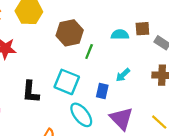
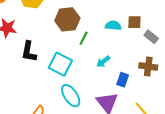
cyan arrow: (123, 75) -> (103, 62), moved
blue rectangle: (102, 91) -> (123, 80), moved
black L-shape: (31, 92) -> (29, 52), moved

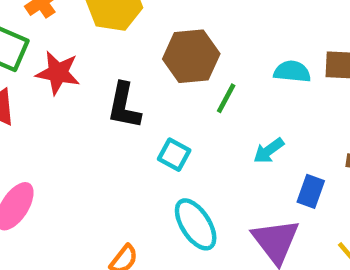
black L-shape: (29, 52) -> (124, 106), moved
cyan square: (60, 64) -> (174, 155), size x0.6

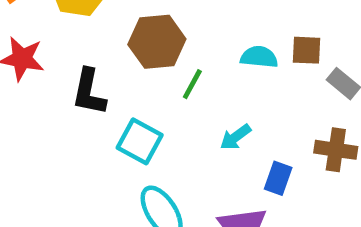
cyan square: (174, 155) -> (140, 141), size x1.4

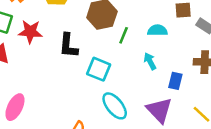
cyan semicircle: (259, 57) -> (157, 30), moved
cyan arrow: (236, 137) -> (150, 61), turned 105

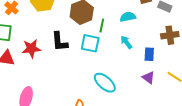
red star: (30, 32) -> (31, 49), moved
cyan square: (99, 69) -> (90, 43), moved
purple triangle: (159, 110) -> (148, 78), moved, size x0.6

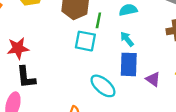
black L-shape: (60, 42) -> (26, 77), moved
blue rectangle: (149, 54) -> (129, 64), moved, size x1.5

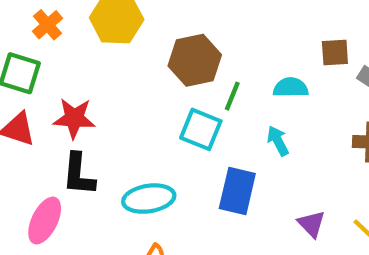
blue rectangle: (129, 64) -> (237, 191), moved
cyan ellipse: (103, 86) -> (149, 199), moved, turned -60

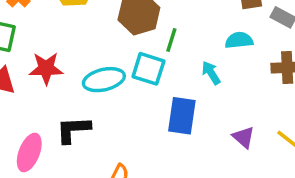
cyan semicircle: (291, 87) -> (239, 40), moved
black L-shape: (79, 174) -> (73, 130), moved, turned 87
cyan ellipse: (149, 199) -> (104, 80), moved

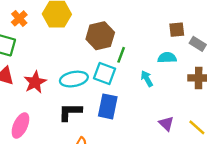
red star: (46, 68) -> (35, 82), moved, turned -30
blue rectangle: (182, 116) -> (108, 106), moved
black L-shape: (73, 130) -> (70, 112), moved

